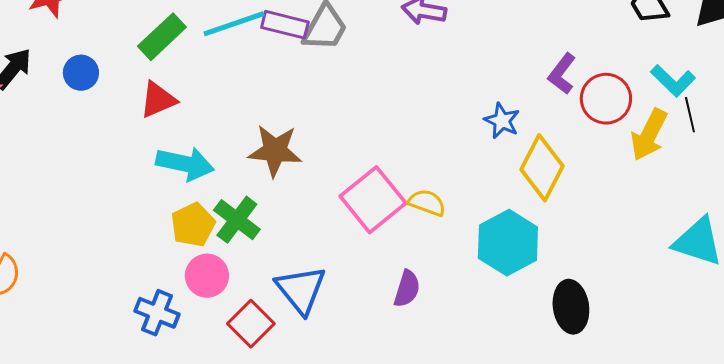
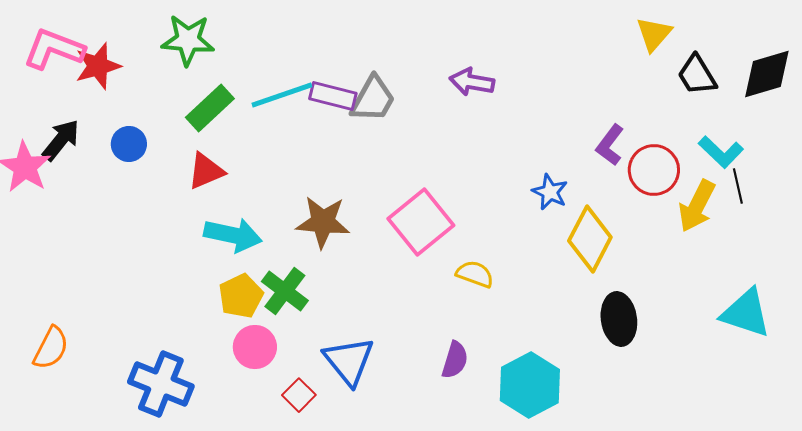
pink square: (373, 200) -> (421, 222), moved
cyan hexagon: (508, 243) -> (530, 385), moved
black ellipse: (571, 307) -> (619, 319), moved
blue cross: (157, 313) -> (161, 384), moved, size x1.4
red square: (251, 324) -> (299, 395), size x0.7

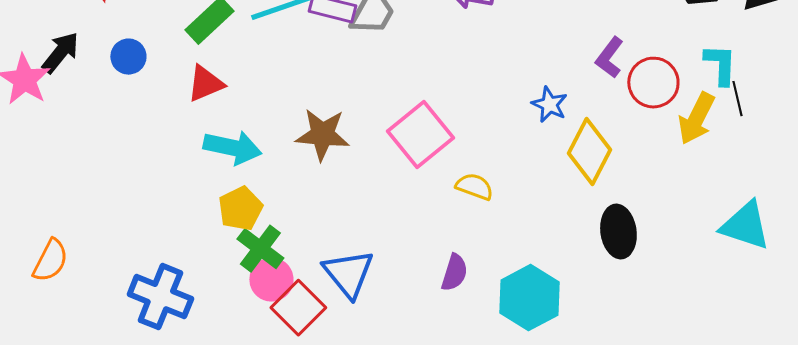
cyan L-shape: (721, 152) -> (720, 65), turned -132
green cross: (285, 291) -> (260, 249), moved
pink circle: (255, 347) -> (271, 280), moved
red square: (299, 395) -> (298, 308), size x1.6

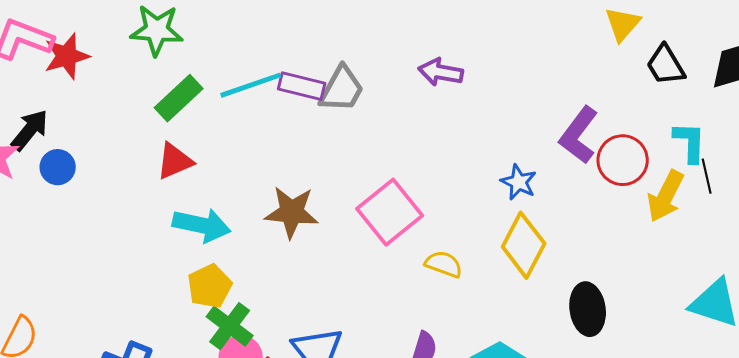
blue circle: (128, 57) -> (58, 167), moved
purple L-shape: (609, 58) -> (579, 135), size x1.4
yellow diamond: (589, 152) -> (524, 245), moved

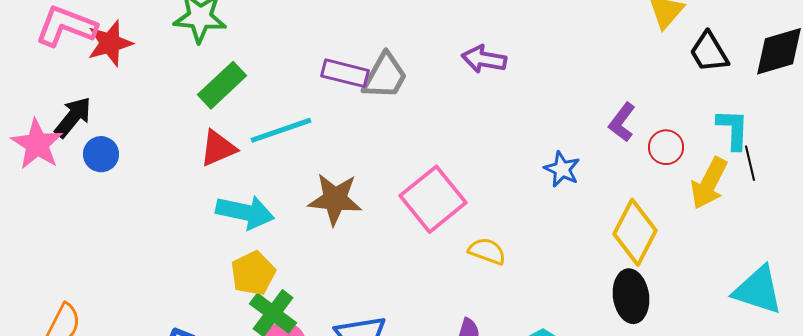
cyan line: (251, 85) -> (281, 130), moved
purple L-shape: (579, 135) -> (622, 122), size x0.7
red circle: (623, 160) -> (666, 147), size x0.7
yellow diamond: (524, 245) -> (635, 232), moved

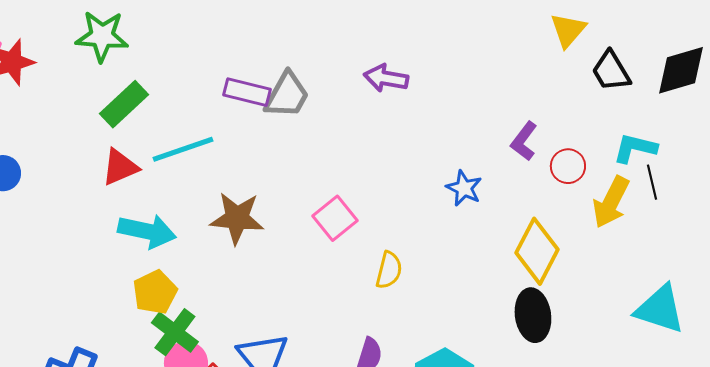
cyan L-shape: (733, 129) -> (635, 148), turned -78
pink square: (433, 199) -> (335, 218), size x0.7
yellow semicircle: (487, 251) -> (389, 270), turned 84

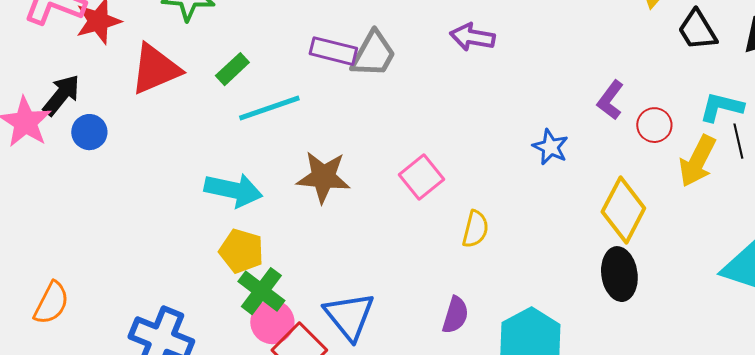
green rectangle: (124, 104) -> (232, 69), moved, size x0.7
red triangle: (120, 167) -> (155, 69), moved, size x1.4
yellow pentagon: (155, 292) -> (241, 251), turned -30

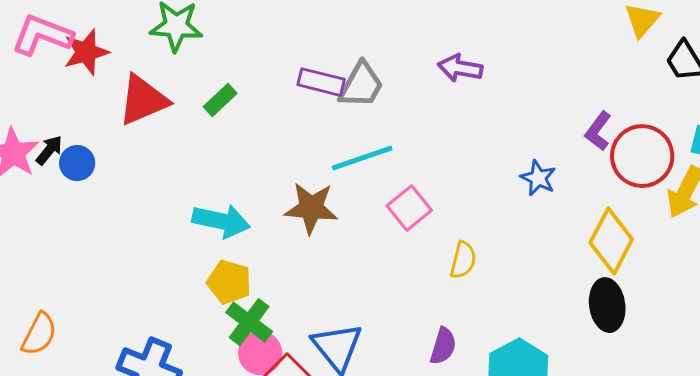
black arrow: (61, 95) -> (49, 150), moved, size x0.7
cyan line: (269, 108) -> (362, 158), moved
red circle: (654, 125) -> (642, 156), size x1.8

